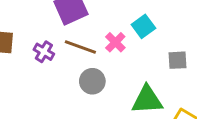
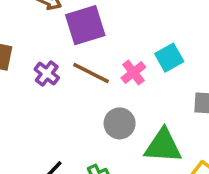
gray circle: (92, 81) -> (120, 123), moved

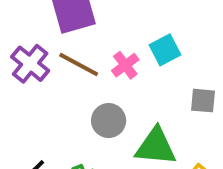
purple cross: (47, 73) -> (30, 64), size x1.4

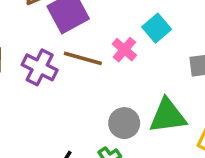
gray circle: (109, 121) -> (124, 123), moved

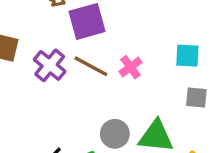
cyan square: (157, 28) -> (187, 56), moved, turned 30

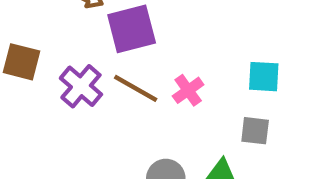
gray square: (196, 98) -> (255, 131), moved

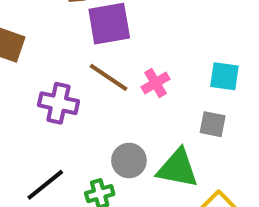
purple cross: (81, 86) -> (58, 103), moved, turned -33

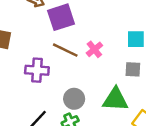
gray circle: (129, 160) -> (74, 99), moved

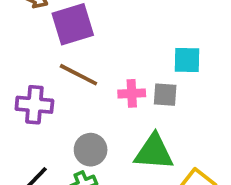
pink cross: (94, 49) -> (132, 93), moved, turned 35
gray square: (133, 69) -> (165, 95), moved

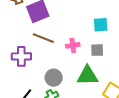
gray square: (165, 95) -> (97, 50), moved

